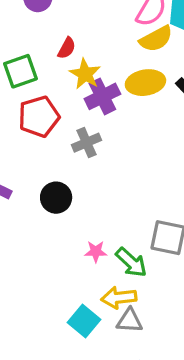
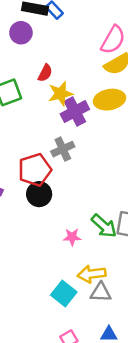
yellow star: (85, 74) -> (60, 94), turned 30
red pentagon: (39, 117) -> (35, 170), moved
green arrow: (131, 262) -> (104, 226), moved

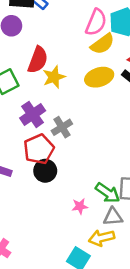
red semicircle: (45, 73) -> (38, 60), size x1.6
purple cross: (75, 112) -> (33, 114), moved
gray triangle: (101, 292) -> (113, 217), moved

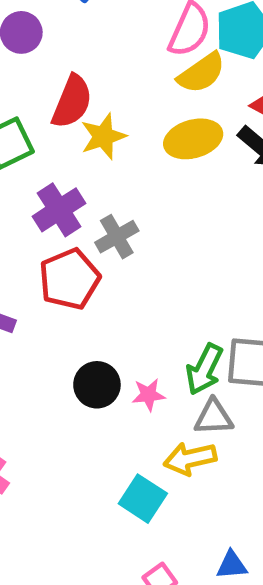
black circle: (45, 171) -> (97, 385), moved
green arrow: (108, 193) -> (204, 369), turned 80

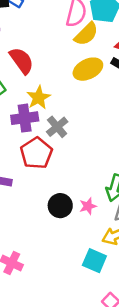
red semicircle: (72, 102) -> (22, 61), turned -48
yellow star: (103, 136) -> (39, 98), moved
purple cross: (59, 210) -> (25, 118), turned 35

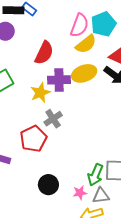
red semicircle: (22, 61) -> (44, 53), moved, turned 55
purple cross: (25, 118) -> (59, 80), moved
pink star: (88, 206) -> (80, 193), moved

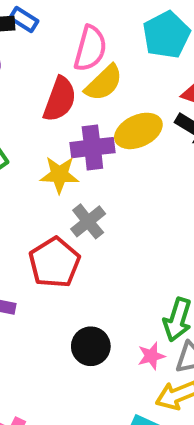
pink semicircle: (79, 25) -> (90, 48), moved
yellow semicircle: (86, 44) -> (104, 83), moved
yellow star: (40, 93) -> (59, 175), turned 30

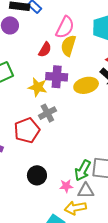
yellow semicircle: (104, 83) -> (68, 46), turned 140
red semicircle: (60, 99) -> (45, 50), size x0.7
yellow ellipse: (138, 131) -> (86, 85), moved

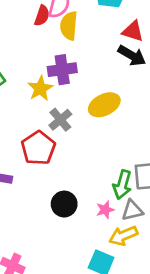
red semicircle: (45, 50) -> (42, 16), moved
yellow ellipse: (86, 85) -> (104, 105), moved
yellow star: (38, 87) -> (40, 88), turned -30

